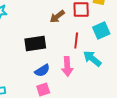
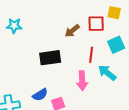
blue semicircle: (42, 70) -> (40, 95), moved

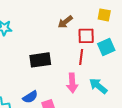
red square: (96, 24) -> (86, 36), moved
brown arrow: (72, 31) -> (65, 22), moved
cyan arrow: (107, 73) -> (98, 86), moved

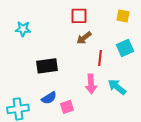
brown arrow: (65, 22) -> (84, 38), moved
red square: (86, 36) -> (79, 16), moved
black rectangle: (40, 60) -> (47, 66), moved

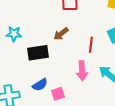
cyan star: (23, 29) -> (14, 34), moved
brown arrow: (84, 38) -> (61, 34), moved

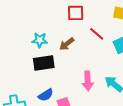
cyan star: (14, 34) -> (40, 40), moved
red line: (91, 45) -> (97, 34), moved, turned -56

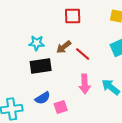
red line: (97, 34) -> (83, 54), moved

